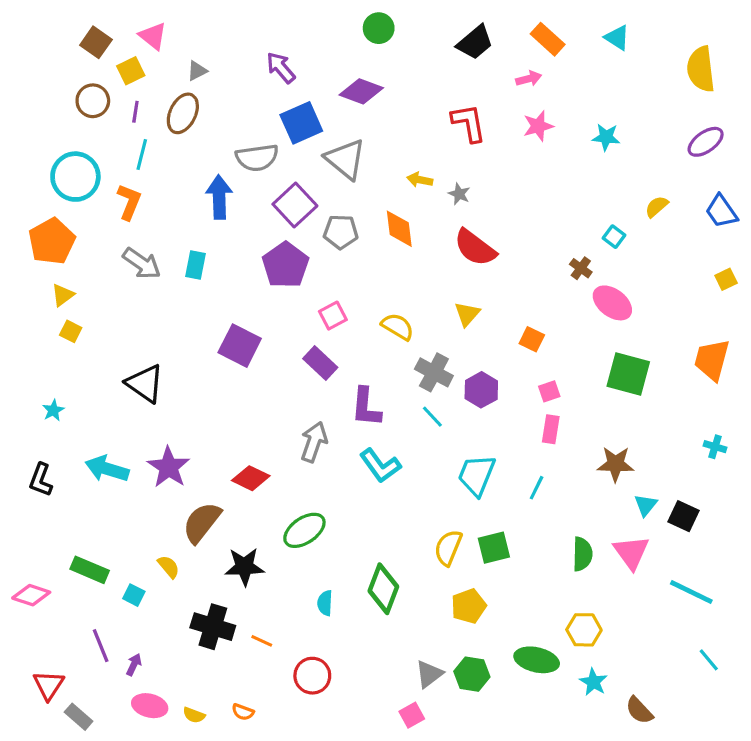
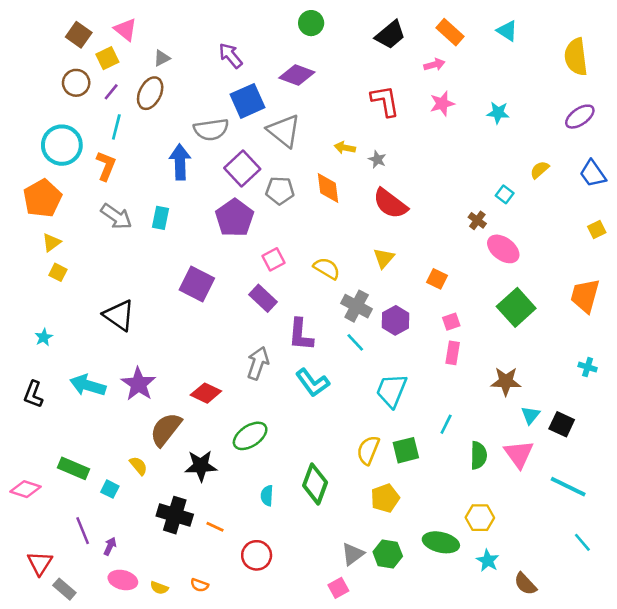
purple line: (135, 112) -> (111, 92), turned 30
green square: (628, 374) -> (516, 307), turned 33
cyan line: (537, 488) -> (446, 424), moved

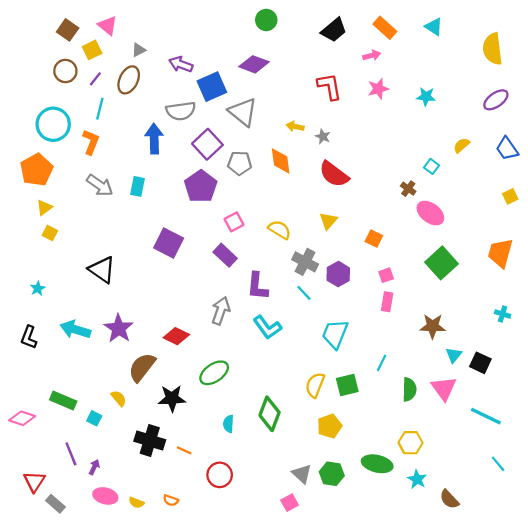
purple arrow: (231, 56) -> (181, 64), moved, turned -30
gray triangle: (353, 554) -> (302, 474), turned -40

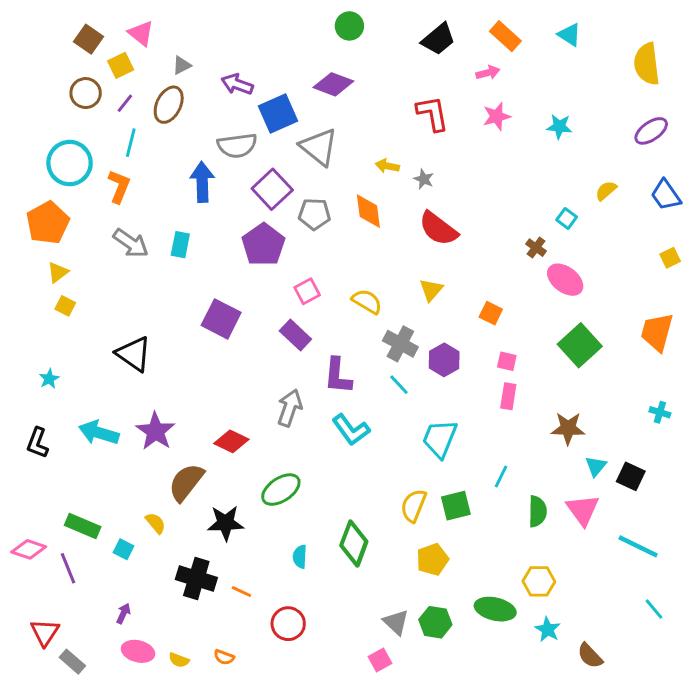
pink square: (386, 275) -> (507, 361), turned 32
purple line: (71, 454) -> (68, 568), moved

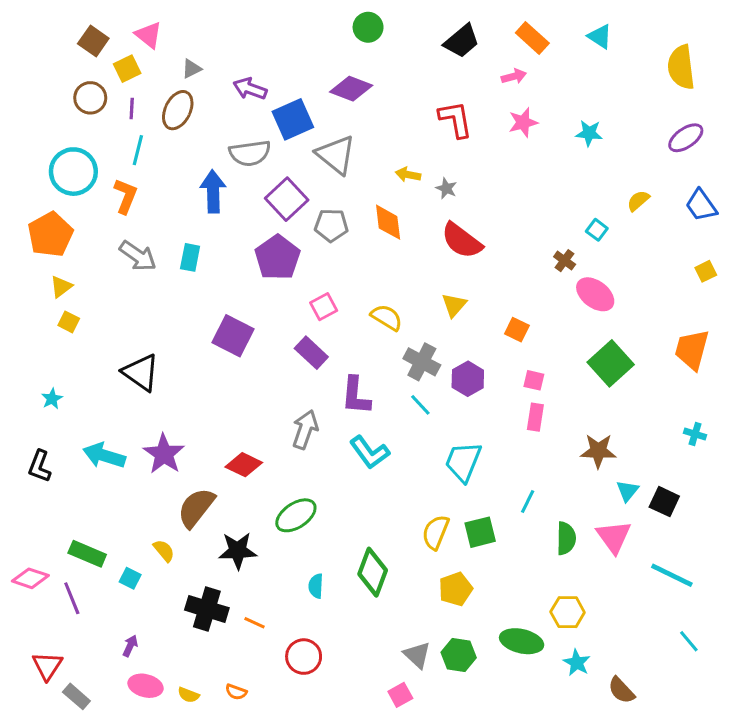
purple line: (125, 103) -> (132, 109), turned -36

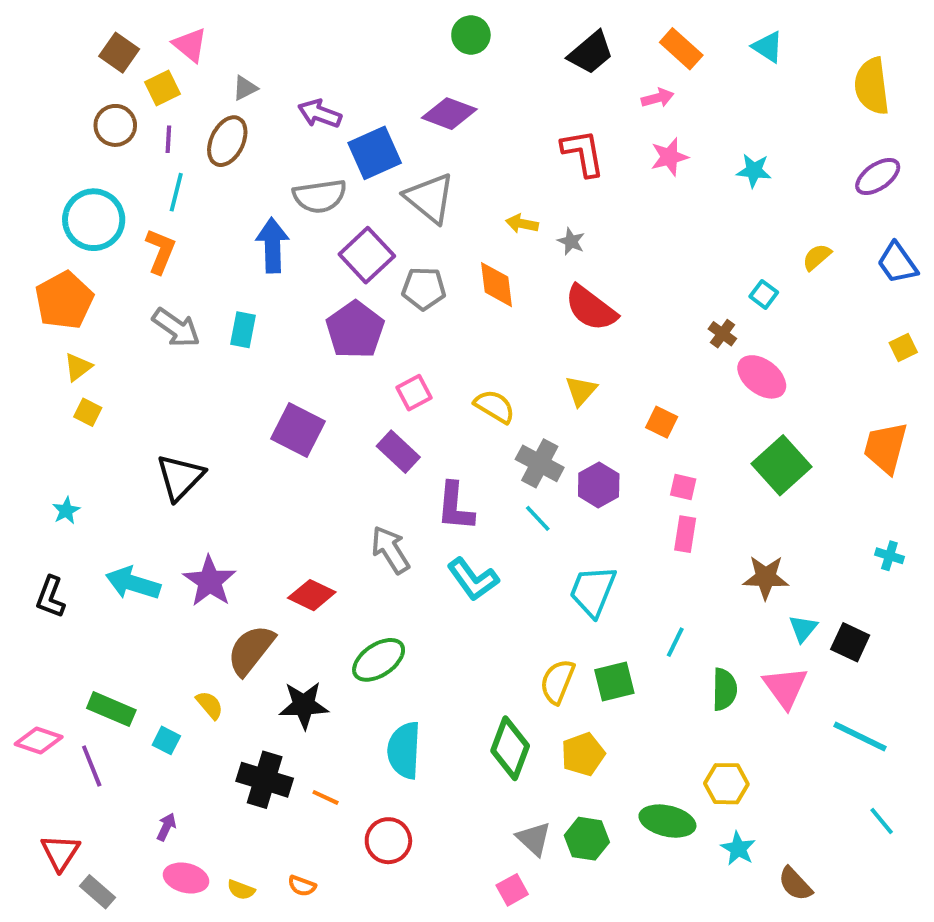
black triangle: (141, 373) -> (180, 477), turned 39
gray arrow: (305, 429) -> (390, 550), turned -51
green diamond: (373, 572) -> (510, 748), moved
cyan semicircle: (316, 586) -> (404, 750), size x1.8

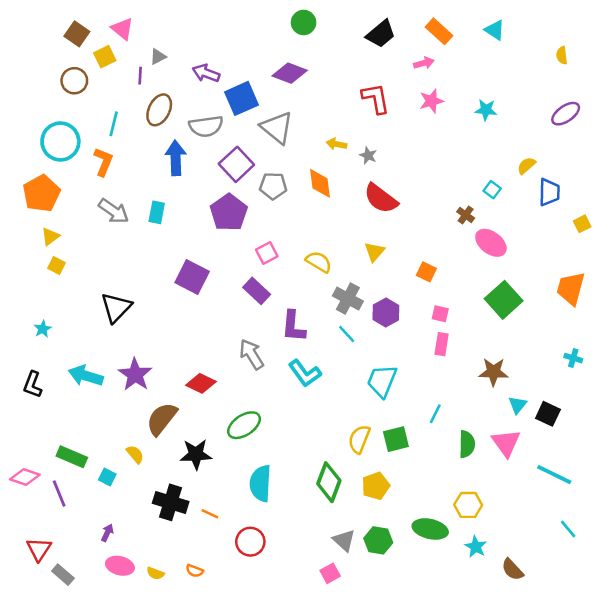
yellow semicircle: (872, 86) -> (562, 55), size x0.5
purple line: (168, 139) -> (140, 76), moved
brown ellipse: (227, 141) -> (159, 110), moved
blue trapezoid: (897, 263) -> (549, 192), moved, turned -144

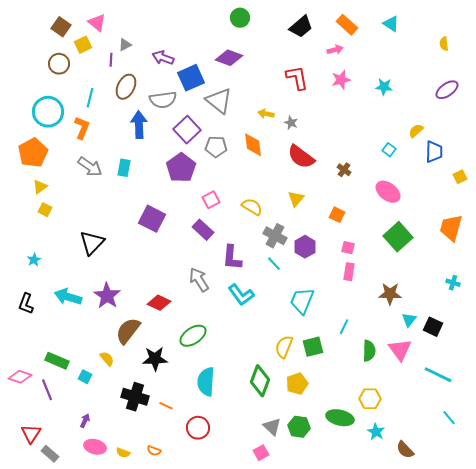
brown cross: (466, 215) -> (344, 170), moved

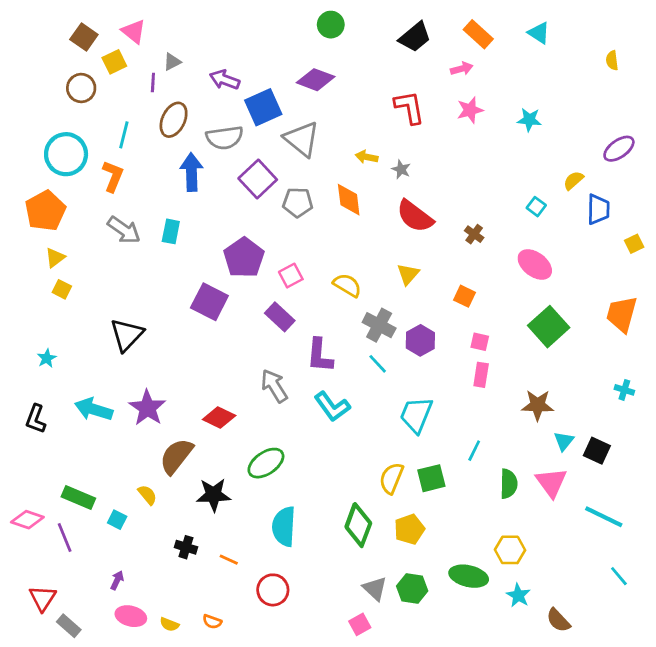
purple ellipse: (447, 90) -> (619, 149), moved
purple pentagon: (181, 168) -> (244, 258), moved
black cross: (135, 397) -> (186, 547), size x0.6

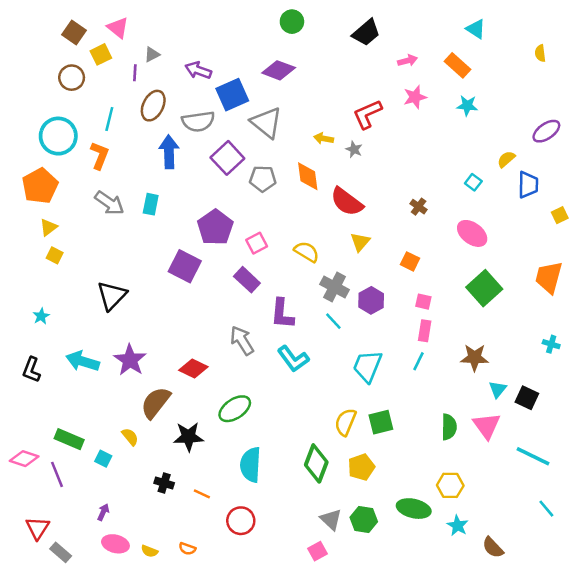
orange rectangle: (478, 34) -> (457, 65), moved
red L-shape: (409, 107) -> (367, 114), moved, turned -104
red semicircle: (415, 216) -> (347, 202), moved
cyan line: (474, 451) -> (419, 361), moved

